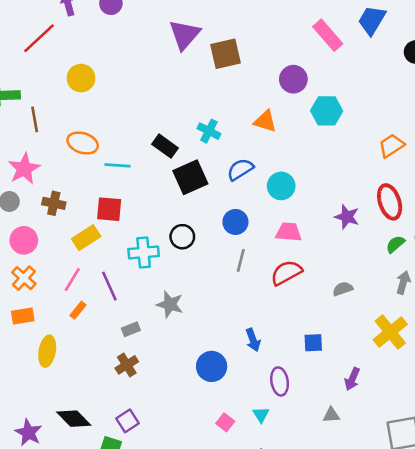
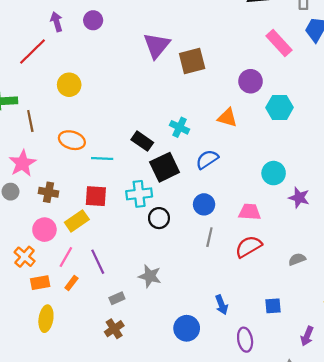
cyan circle: (281, 186) -> (274, 173), moved
pink circle: (24, 240) -> (44, 230), moved
cyan cross: (144, 252) -> (139, 194), moved
orange rectangle: (23, 316) -> (40, 283), moved

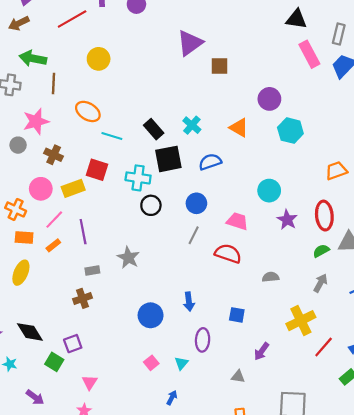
pink rectangle: (279, 43) -> (309, 54), moved
brown square: (192, 61) -> (220, 66), size x0.7
red semicircle: (249, 247) -> (228, 254), turned 35
orange cross: (25, 257) -> (16, 209), turned -30

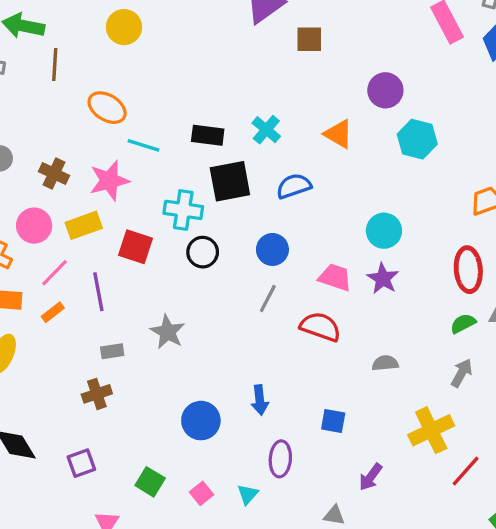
pink star: (36, 121) -> (109, 181), moved
black rectangle: (154, 129) -> (208, 135), turned -42
red square: (97, 170) -> (136, 247), moved
purple star: (287, 220) -> (383, 278), moved
green square: (54, 362) -> (150, 482), moved

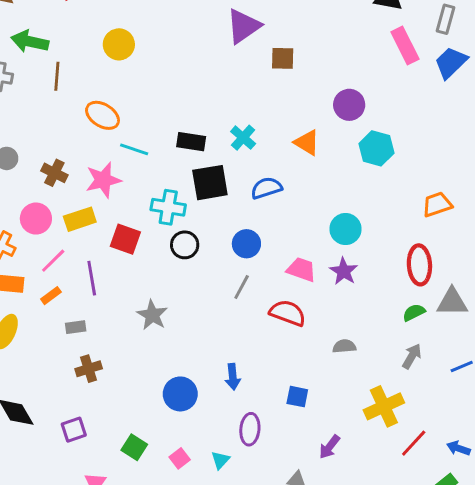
gray rectangle: (112, 351) -> (76, 327), moved

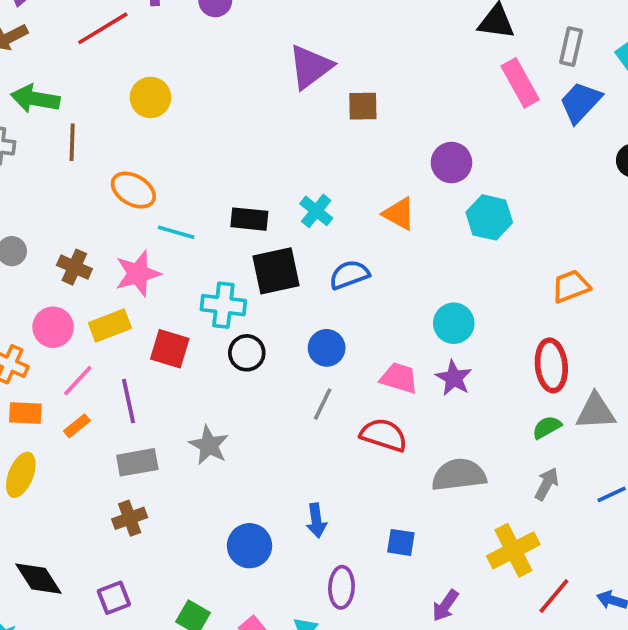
gray rectangle: (76, 327) -> (137, 462), moved, size x1.5
gray semicircle: (344, 346) -> (459, 475), size x1.8

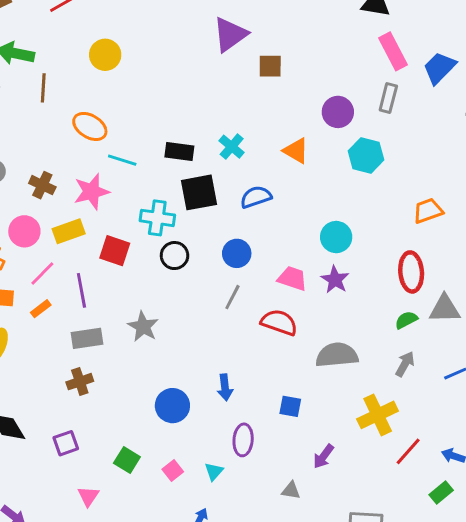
gray rectangle: (571, 47) -> (388, 98), moved

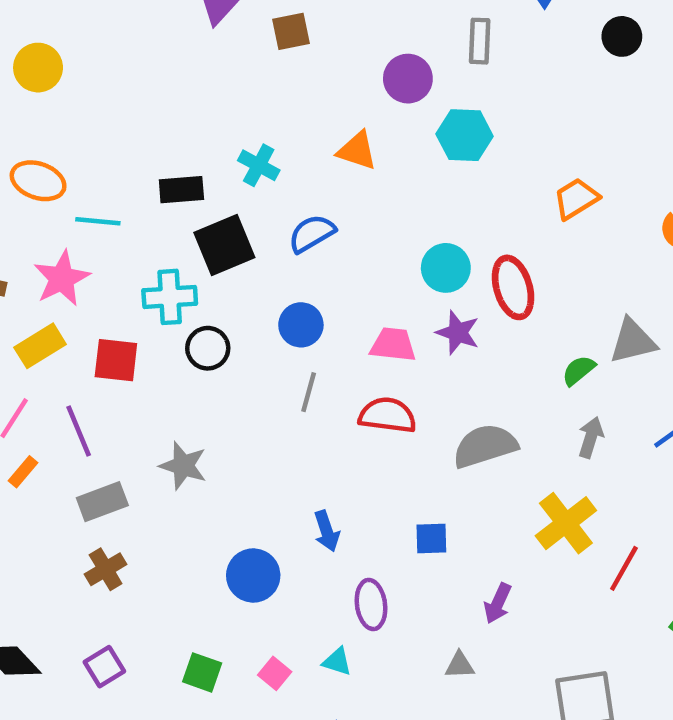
red ellipse: (411, 272) -> (513, 287), moved
cyan triangle: (214, 471) -> (337, 662), turned -42

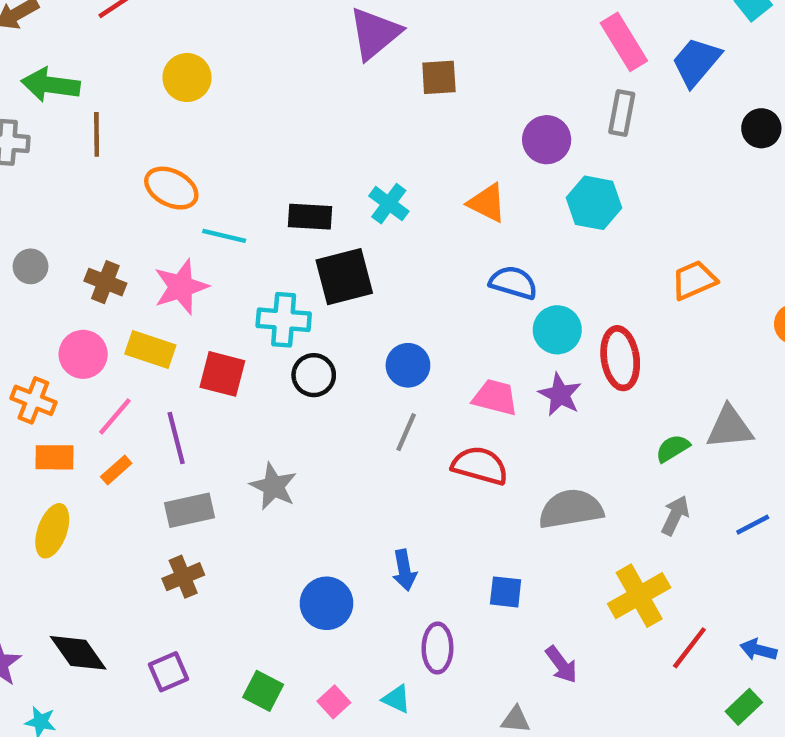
blue semicircle: (312, 233) -> (513, 283), moved, turned 39
yellow rectangle: (40, 346) -> (150, 350), turned 42
purple arrow: (498, 603) -> (561, 664), turned -69

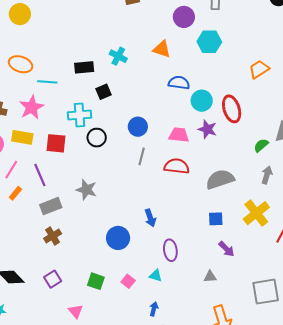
black square: (344, 277) -> (103, 92), size x0.6
blue square: (506, 592) -> (216, 219), moved

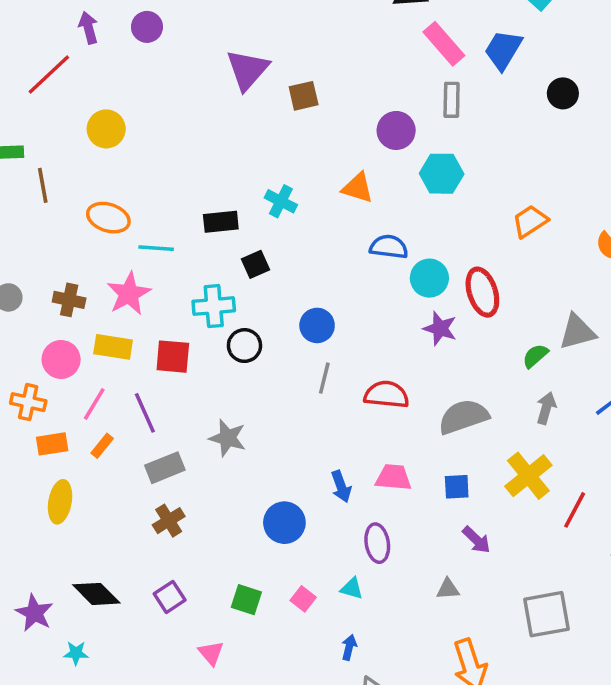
pink trapezoid: (179, 135) -> (393, 477), moved

